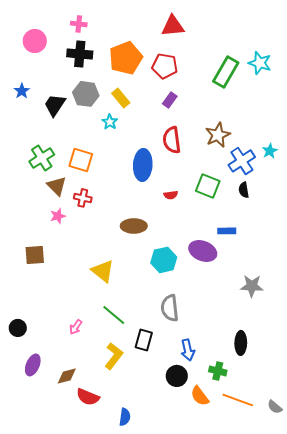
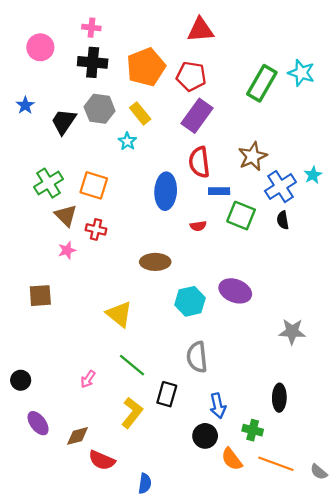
purple rectangle: (170, 100) -> (197, 116), size x1.8
blue rectangle: (227, 231) -> (219, 191), moved
purple ellipse: (33, 365) -> (38, 423), turned -60

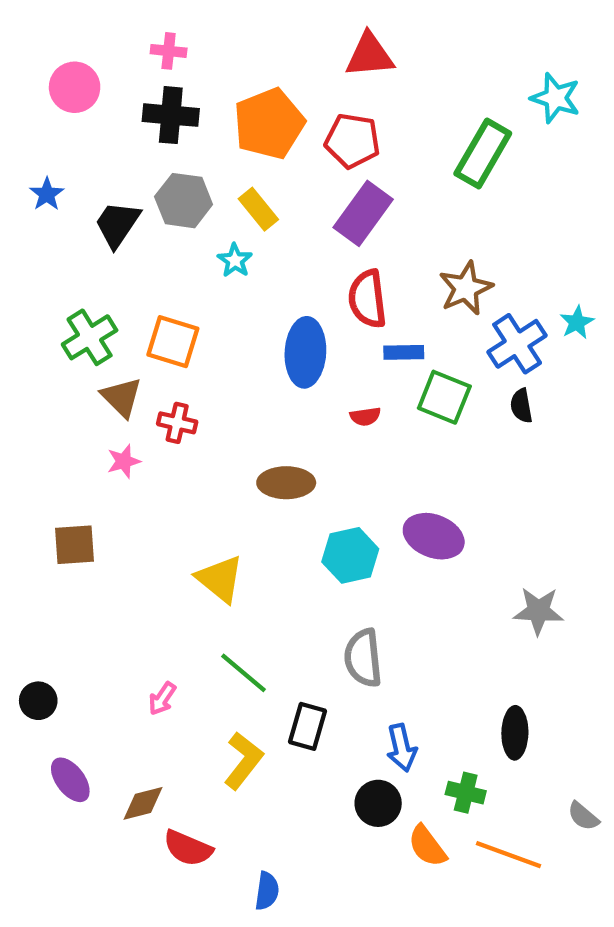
cyan star: (301, 73) -> (556, 98), moved
gray semicircle: (319, 472) -> (583, 816), moved

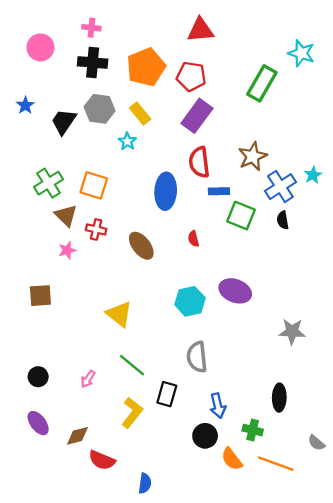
red semicircle: (365, 416) -> (193, 239), moved, turned 84
brown ellipse: (286, 483) -> (141, 246), moved, turned 52
black circle: (38, 701) -> (38, 377), moved

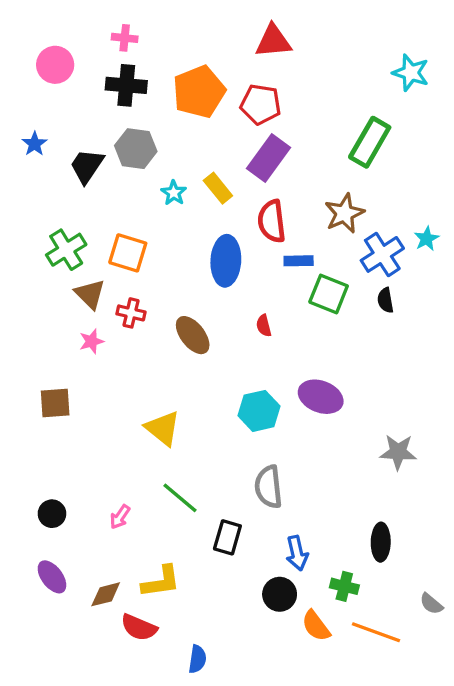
green rectangle: (262, 83) -> (370, 142), moved
yellow rectangle: (140, 114) -> (218, 188), moved
yellow L-shape: (132, 413) -> (161, 582), moved, turned 44

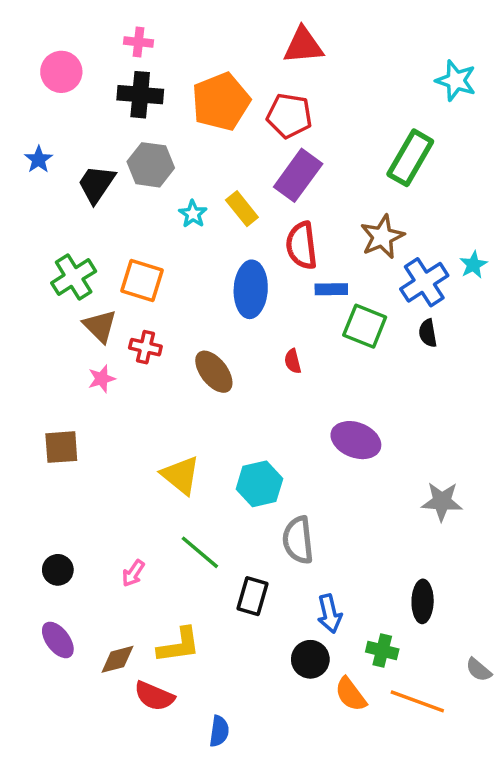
cyan hexagon: (259, 411) -> (259, 484), moved

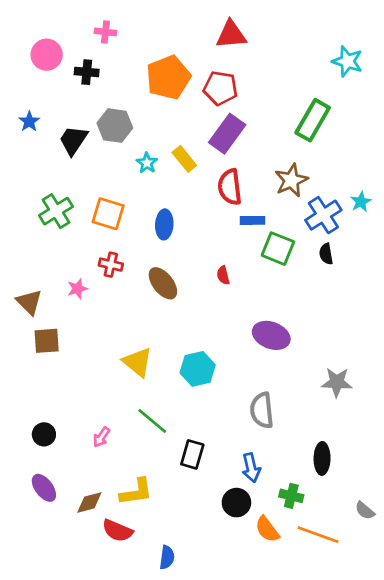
black cross: (140, 95) -> (87, 72), moved, size x0.7
blue ellipse: (251, 289) -> (164, 224), moved, size x0.7
brown triangle: (100, 326) -> (29, 302), moved
gray semicircle: (298, 540) -> (262, 410), moved

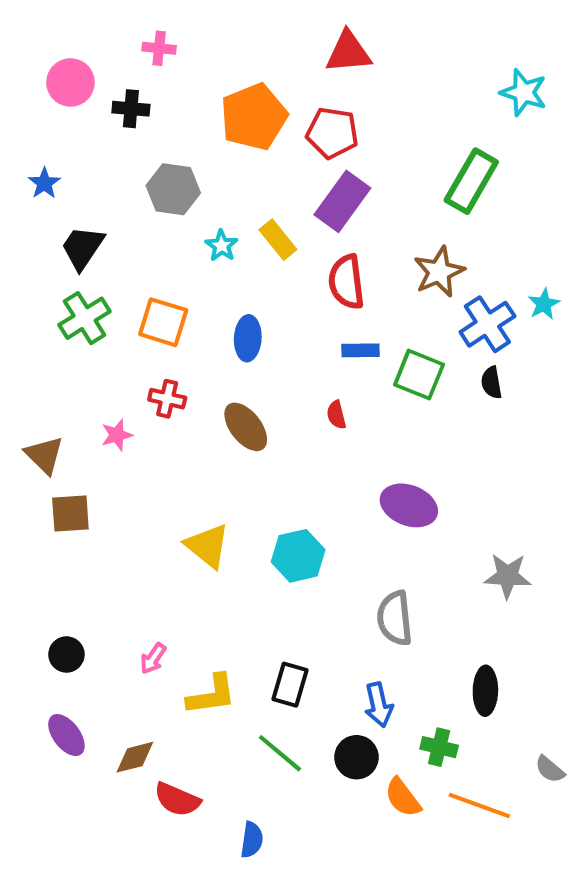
black trapezoid: (73, 140) -> (83, 248), moved
blue rectangle: (253, 220) -> (361, 350), moved
green line: (152, 421) -> (280, 753), moved
yellow L-shape: (136, 492) -> (211, 695), moved

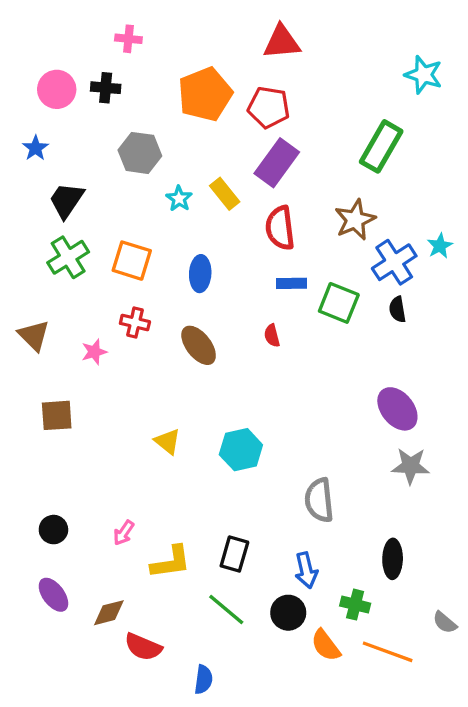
pink circle: (70, 82) -> (57, 89), moved
brown triangle: (44, 455) -> (34, 336), moved
purple ellipse: (409, 505) -> (397, 409), moved, turned 30
yellow triangle: (207, 546) -> (168, 442), size x0.7

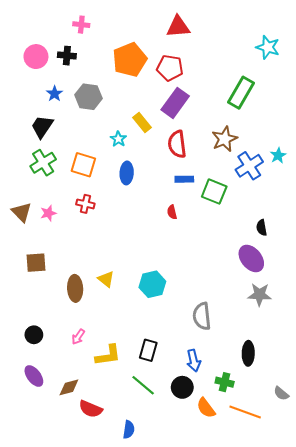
blue star: (36, 148) -> (55, 94), moved
cyan star: (179, 199) -> (118, 139), moved
black semicircle: (397, 309) -> (262, 228), moved
brown ellipse: (199, 345) -> (75, 288), moved, turned 35
pink star: (94, 352) -> (48, 213), moved

